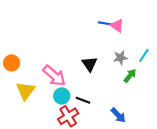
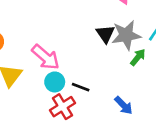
gray star: (120, 58) -> (126, 35), size x1.6
black triangle: (89, 64) -> (105, 34), moved

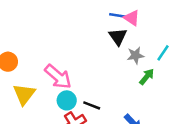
black triangle: (105, 34) -> (118, 37), moved
gray star: (126, 35) -> (135, 55), size x0.6

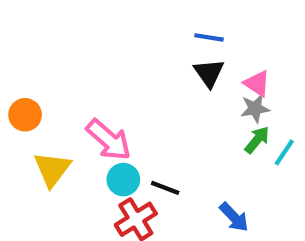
pink triangle: (132, 18) -> (257, 83), moved
cyan line: (163, 53) -> (284, 152), moved
gray star: (135, 55) -> (255, 109), moved

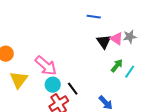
black triangle: (209, 73) -> (104, 42), moved
gray star: (255, 109) -> (130, 37), moved
black line: (165, 188) -> (73, 89), turned 32

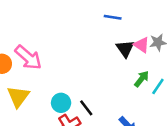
pink arrow: (46, 66) -> (28, 58), moved

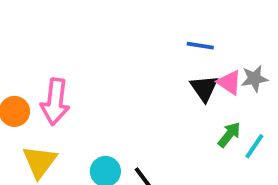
blue line: (113, 17) -> (200, 46), moved
pink arrow: (28, 58) -> (55, 102), turned 56

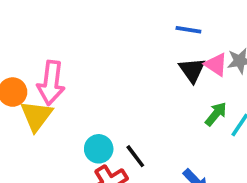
yellow triangle: (40, 162) -> (36, 116), moved

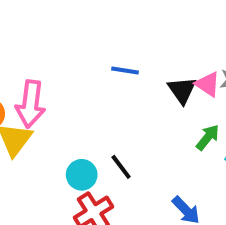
blue line: (188, 30) -> (125, 70), moved
black line: (135, 156) -> (121, 167), moved

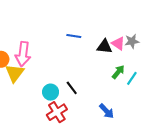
black triangle: (182, 90) -> (104, 47), turned -49

